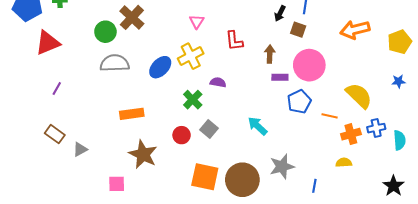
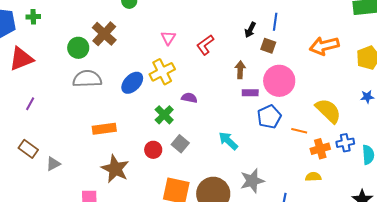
red L-shape: (234, 41) -> (205, 45), moved, turned 60

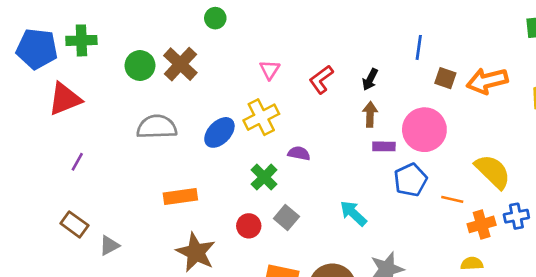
green cross: (33, 17) -> (81, 40), size x1.5
black arrow: (250, 30) -> (370, 79), moved
brown square: (268, 46) -> (445, 78), moved
green circle: (78, 48) -> (140, 66), moved

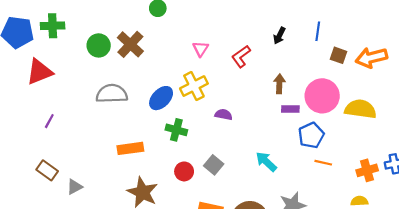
black arrow: (370, 79) -> (279, 36), moved
yellow semicircle: (493, 171) -> (360, 109), moved, turned -36
green cross: (264, 177) -> (176, 130), moved, turned -30
orange line: (452, 199) -> (323, 163), moved

